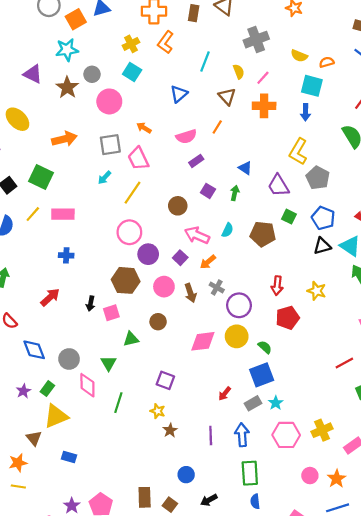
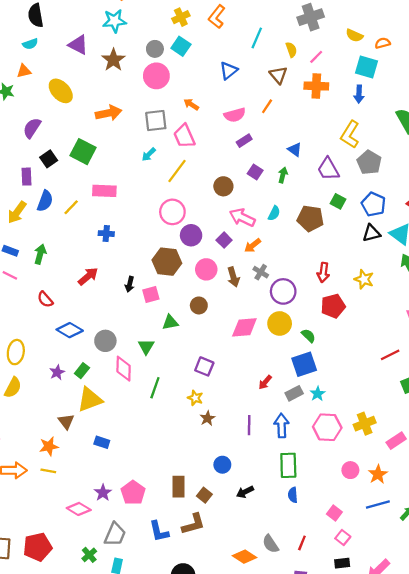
gray circle: (92, 74) -> (155, 49), moved
yellow line: (33, 214) -> (71, 207), moved
blue diamond: (34, 350) -> (70, 330), turned -40

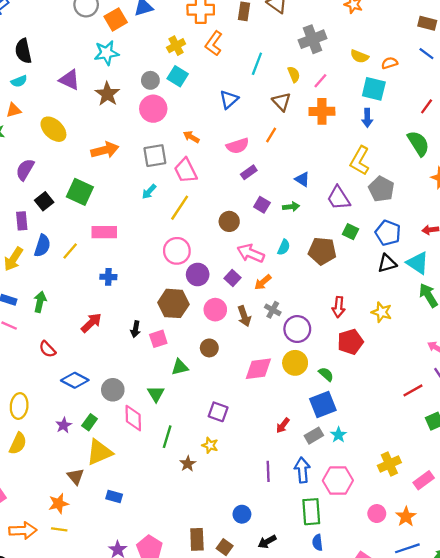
green arrow: (283, 175) -> (291, 207), turned 72
brown star: (207, 418) -> (188, 464), moved
pink hexagon: (327, 427) -> (338, 481), moved

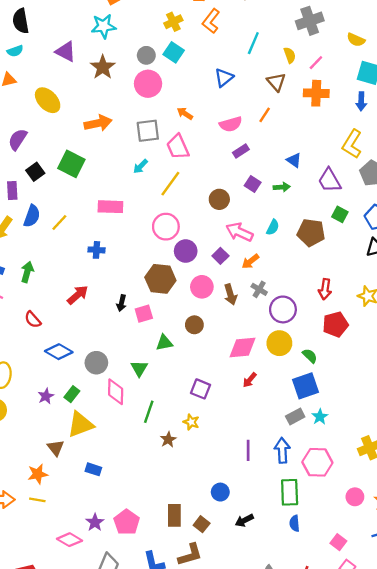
pink rectangle: (104, 232) -> (110, 207), moved
red arrow: (283, 425) -> (250, 380), moved

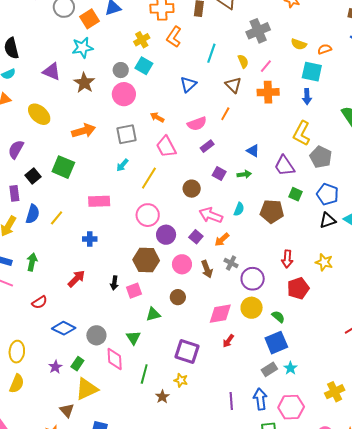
pink trapezoid: (178, 147) -> (166, 147), moved
red semicircle: (33, 320) -> (40, 302), turned -77
purple square: (201, 389) -> (187, 351), size x1.4

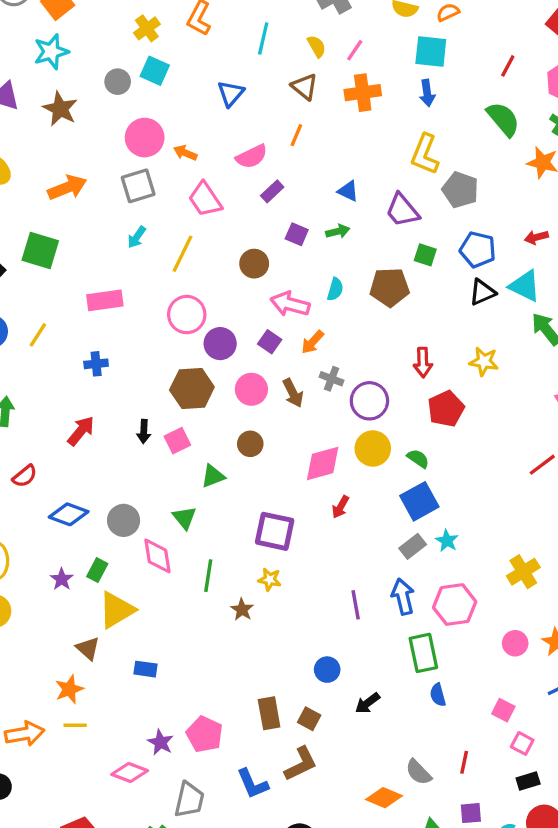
pink circle: (124, 94) -> (145, 138), moved

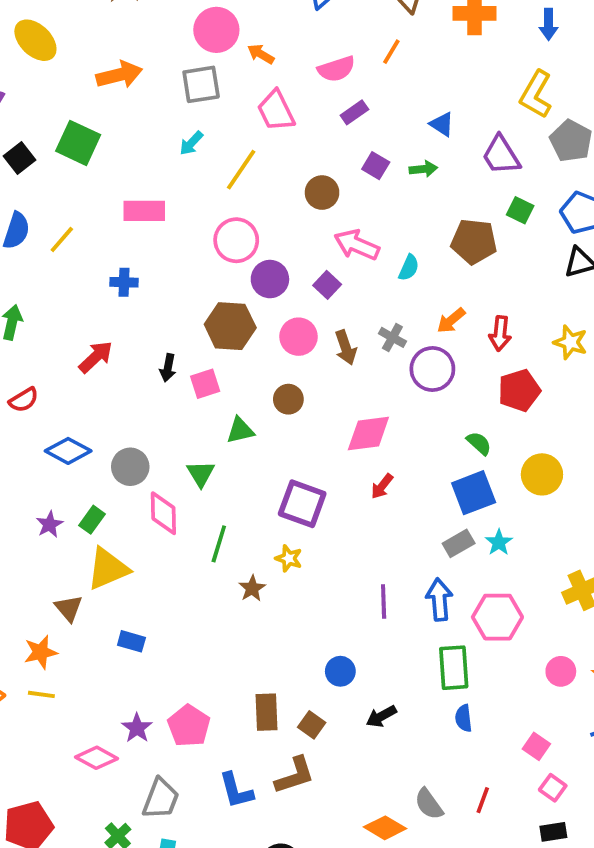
cyan semicircle: (335, 289) -> (409, 268), moved
orange arrow: (312, 342) -> (451, 320), moved
yellow circle: (373, 448) -> (542, 474), moved

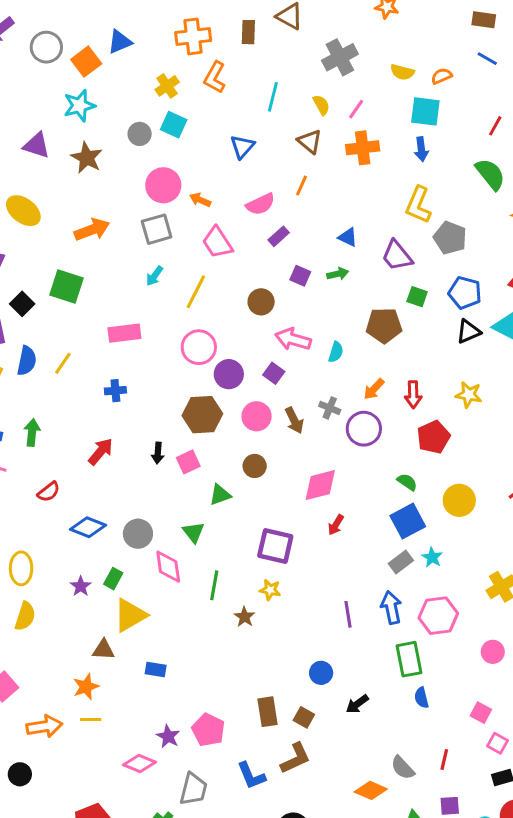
brown triangle: (69, 608) -> (103, 650), turned -40

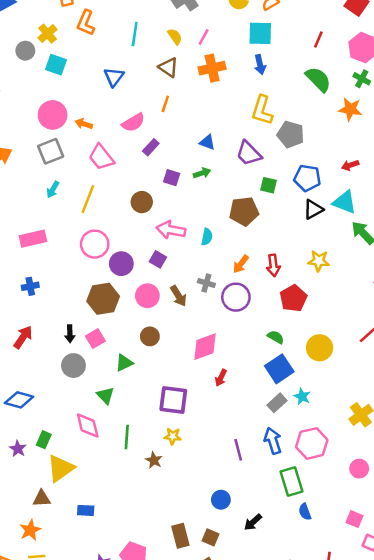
gray circle: (140, 134) -> (25, 51), moved
gray circle: (138, 534) -> (73, 366), moved

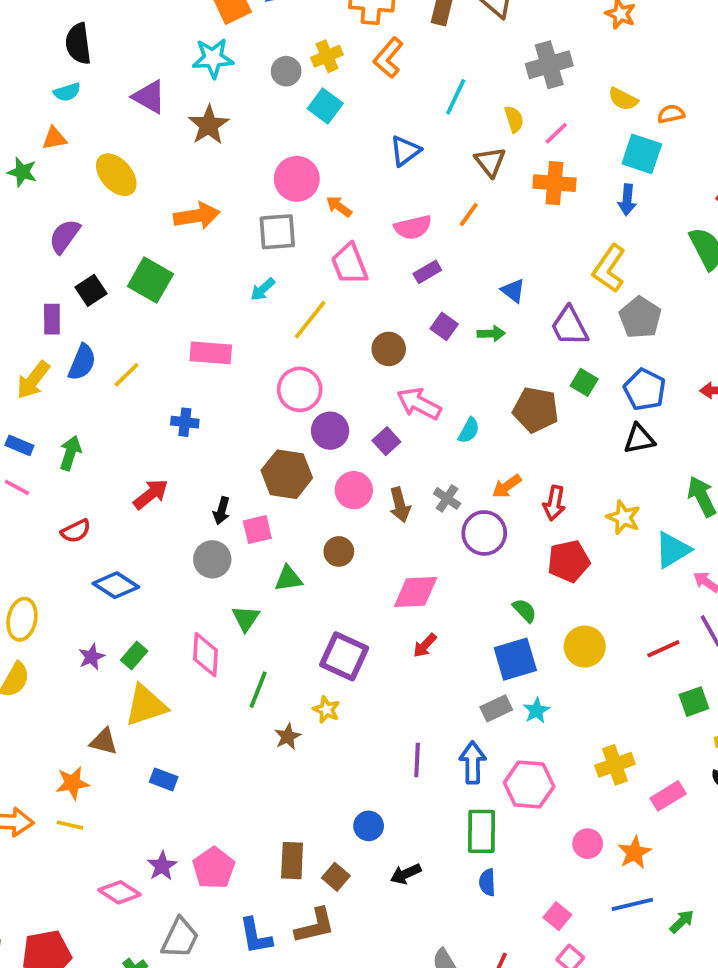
cyan triangle: (345, 202) -> (673, 550), moved, turned 50

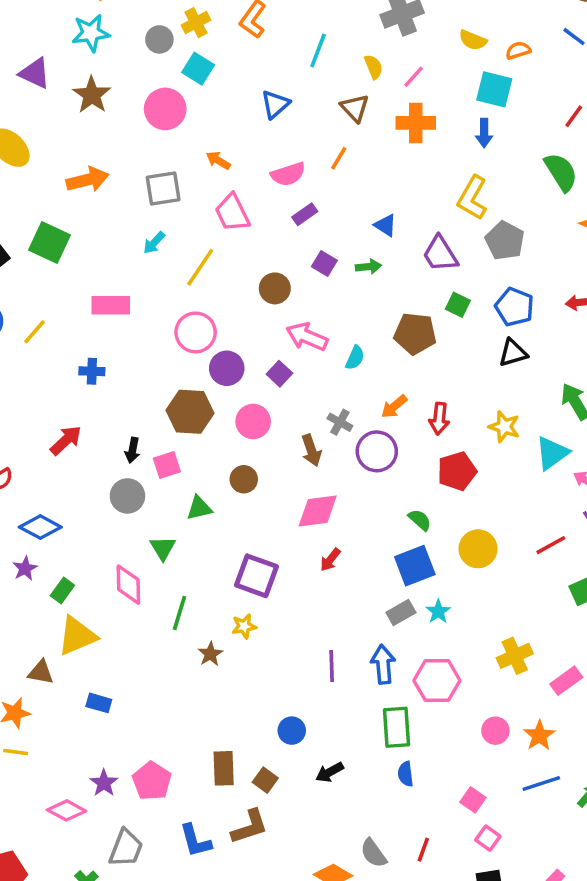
pink circle: (297, 179) -> (165, 109), moved
brown arrow: (400, 505) -> (311, 450), moved
purple star: (92, 657) -> (25, 568), moved
yellow star: (326, 710) -> (244, 626), turned -30

